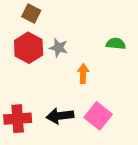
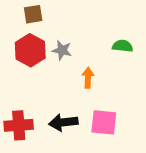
brown square: (31, 14) -> (33, 14), turned -36
pink square: (98, 116) -> (104, 122), turned -32

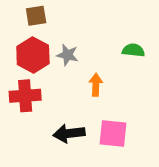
red cross: (19, 125) -> (25, 96), moved

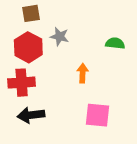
gray star: (67, 55) -> (59, 36), moved
black arrow: (69, 133) -> (31, 115), moved

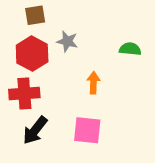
black arrow: (31, 115) -> (35, 130), turned -45
pink square: (97, 115) -> (87, 130), moved

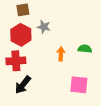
green semicircle: (130, 49) -> (85, 49), moved
pink square: (87, 130) -> (79, 85), moved

